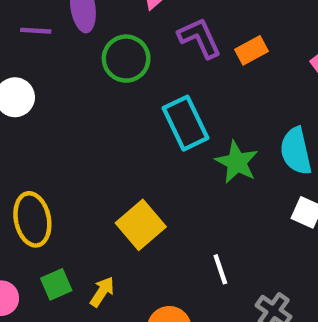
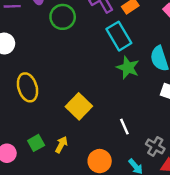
cyan rectangle: (186, 123) -> (119, 36), moved
yellow ellipse: (32, 219) -> (27, 87), moved

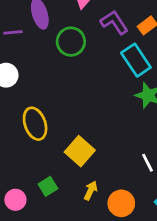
yellow square: (79, 106) -> (80, 151), moved
yellow arrow: (61, 145) -> (91, 191), moved

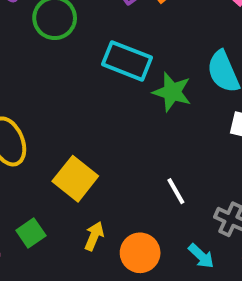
cyan rectangle: (136, 60) -> (127, 61), moved, turned -32

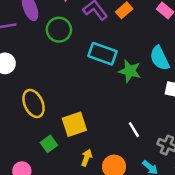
yellow square: (75, 179) -> (74, 124), turned 35
green square: (31, 233) -> (49, 144), moved

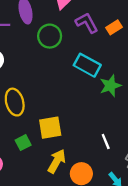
green star: (130, 71) -> (110, 86), turned 30
yellow arrow: (87, 158) -> (57, 161), size x1.5

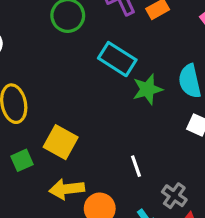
yellow square: (50, 128) -> (61, 142), turned 35
yellow arrow: (57, 161) -> (67, 189), turned -130

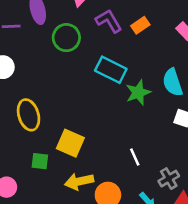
green square: (22, 160) -> (40, 161), turned 36
gray cross: (174, 196) -> (169, 179), turned 30

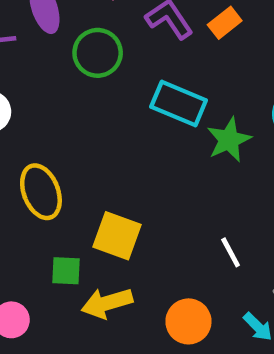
yellow arrow: (79, 181) -> (107, 303), moved

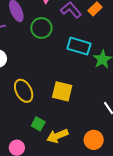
yellow square: (117, 236) -> (62, 91), moved
green square: (66, 271) -> (38, 124), turned 32

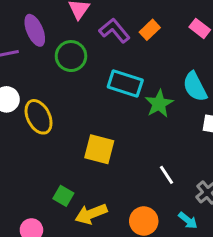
yellow ellipse: (24, 91) -> (39, 117), moved

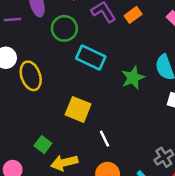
cyan rectangle: (125, 84) -> (91, 58), moved
white line: (167, 175) -> (104, 139), moved

